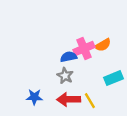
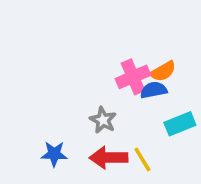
blue semicircle: (69, 57) -> (154, 90), moved

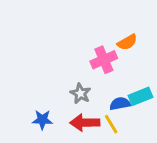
orange semicircle: (163, 71) -> (127, 42), moved
blue semicircle: (154, 90) -> (120, 104), moved

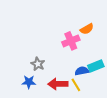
gray star: (80, 93) -> (38, 64), moved

